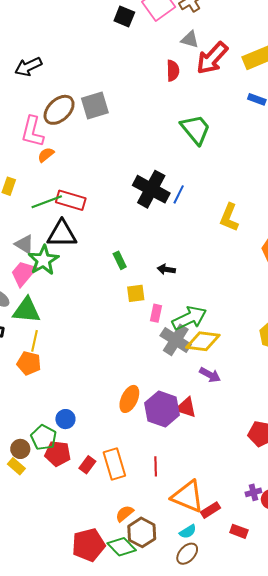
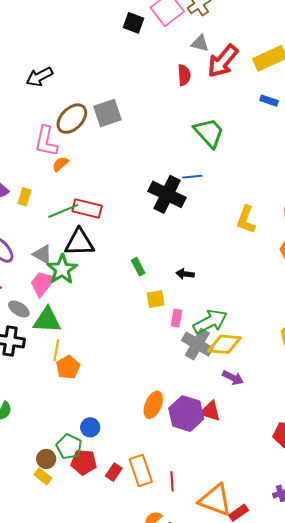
blue line: (179, 194) -> (192, 177), moved, turned 60
orange pentagon: (29, 363) -> (68, 367), moved, turned 30
red line: (156, 466) -> (172, 481), moved

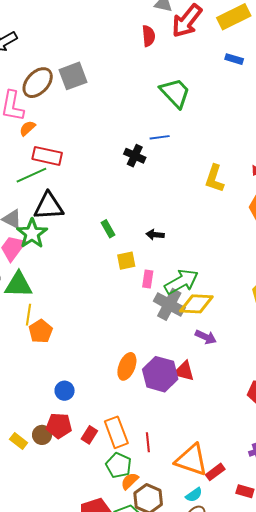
black cross: (167, 194) -> (135, 156), size x0.6
red rectangle: (87, 209) -> (47, 156), moved
green pentagon: (69, 447) -> (119, 465), moved
brown circle: (46, 459) -> (42, 435), moved

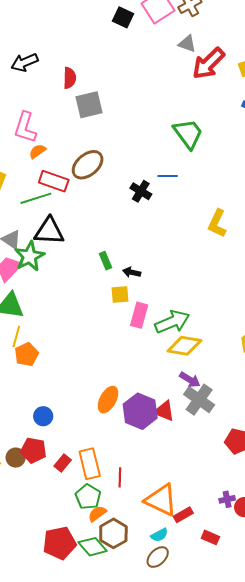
red semicircle: (149, 36) -> (70, 78), moved
brown ellipse: (38, 83) -> (88, 165), moved
black arrow: (155, 235) -> (132, 272), moved
pink rectangle: (148, 279) -> (139, 315), size x1.4
gray cross: (169, 304) -> (199, 400), moved

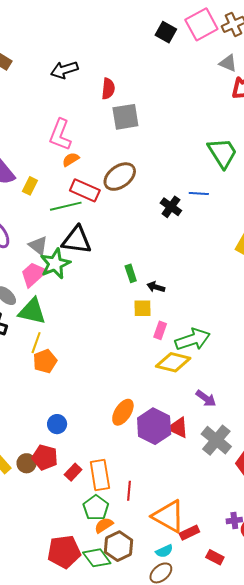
pink rectangle: (139, 315) -> (160, 330), size x0.7
yellow diamond: (184, 346) -> (173, 362), moved
gray cross: (199, 400) -> (216, 440), moved

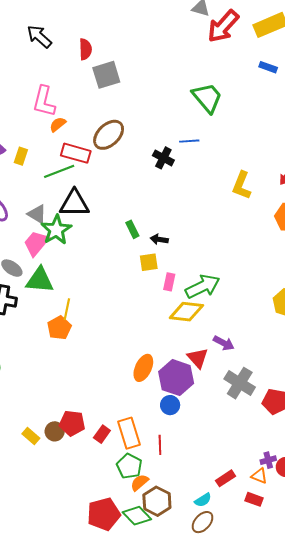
black arrow: (64, 70) -> (39, 36), turned 68
yellow line: (36, 343) -> (67, 309), moved
blue circle: (57, 424) -> (170, 405), moved
red triangle: (178, 428) -> (198, 358), moved, turned 30
orange triangle: (168, 516) -> (259, 476), moved, size x0.5

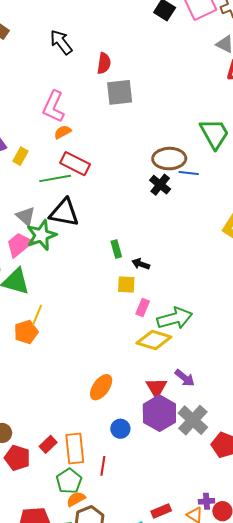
brown ellipse: (109, 135) -> (169, 159), moved, turned 32
purple hexagon: (176, 378) -> (159, 413), moved
red pentagon: (72, 423) -> (17, 458), moved

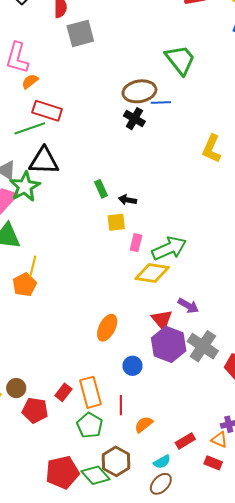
orange semicircle: (76, 499) -> (144, 424), moved

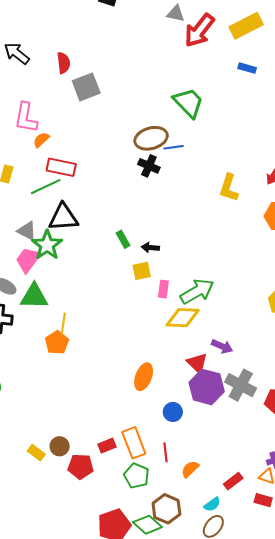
red rectangle: (63, 392) -> (107, 446), turned 36

